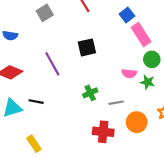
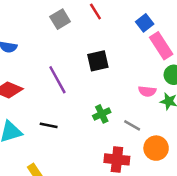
gray square: (45, 13) -> (60, 19), moved
black line: (36, 102) -> (49, 125), moved
gray line: (116, 103) -> (132, 125), turned 40

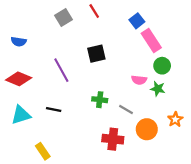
green cross: (102, 114) -> (100, 100), turned 32

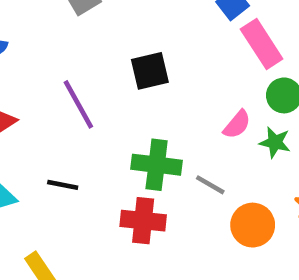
pink semicircle: (139, 80) -> (237, 124), turned -56
green cross: (100, 100) -> (157, 165), size x1.5
red cross: (113, 139) -> (143, 221), moved

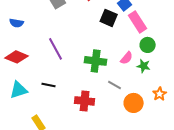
black square: (150, 71) -> (109, 18), moved, turned 36
green cross: (157, 165) -> (96, 61), moved

